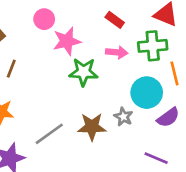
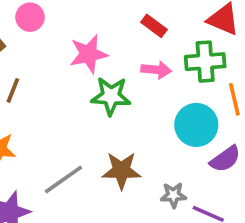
pink circle: (44, 19) -> (30, 17), moved
gray star: (123, 117) -> (173, 195), moved, turned -30

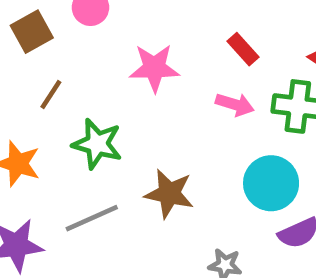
green star: (111, 96) -> (97, 144), moved
brown star: (121, 170) -> (169, 194), moved

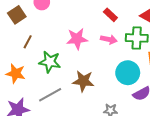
pink star: (154, 68) -> (77, 39), moved

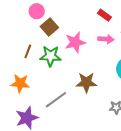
brown square: (17, 15) -> (49, 27), moved
green star: (50, 62) -> (50, 56), moved

